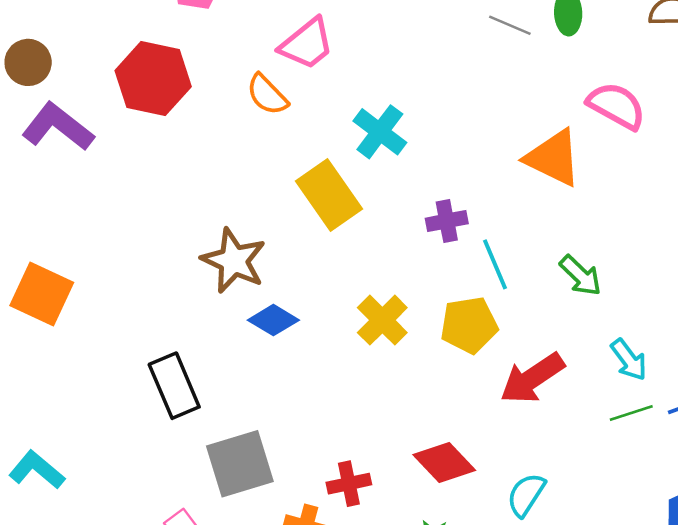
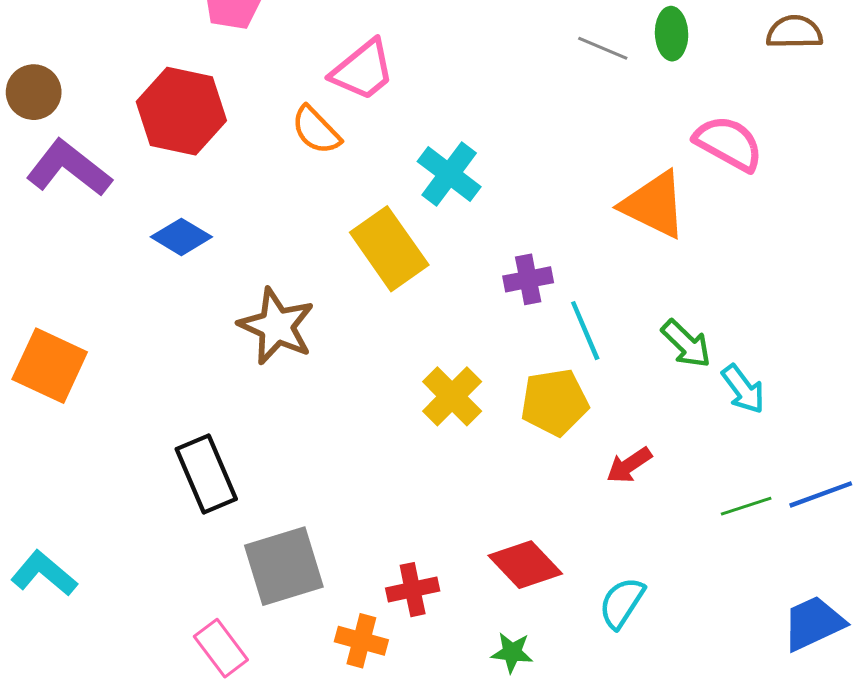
blue diamond: (273, 320) -> (181, 237), moved
cyan arrow: (629, 360) -> (743, 389), moved
red arrow: (532, 378) -> (629, 465), size x0.6

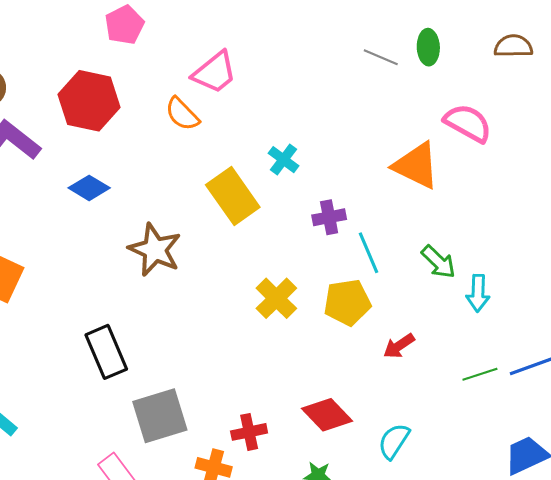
cyan cross: (449, 174) -> (283, 160), moved, size x0.7
cyan arrow: (743, 389) -> (478, 293), turned 39

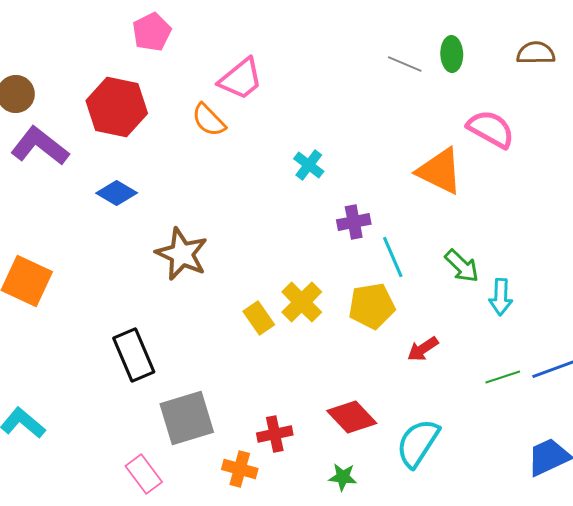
yellow rectangle: (233, 196) -> (259, 318), moved, size x0.6
cyan semicircle: (394, 441) -> (418, 443), size x1.4

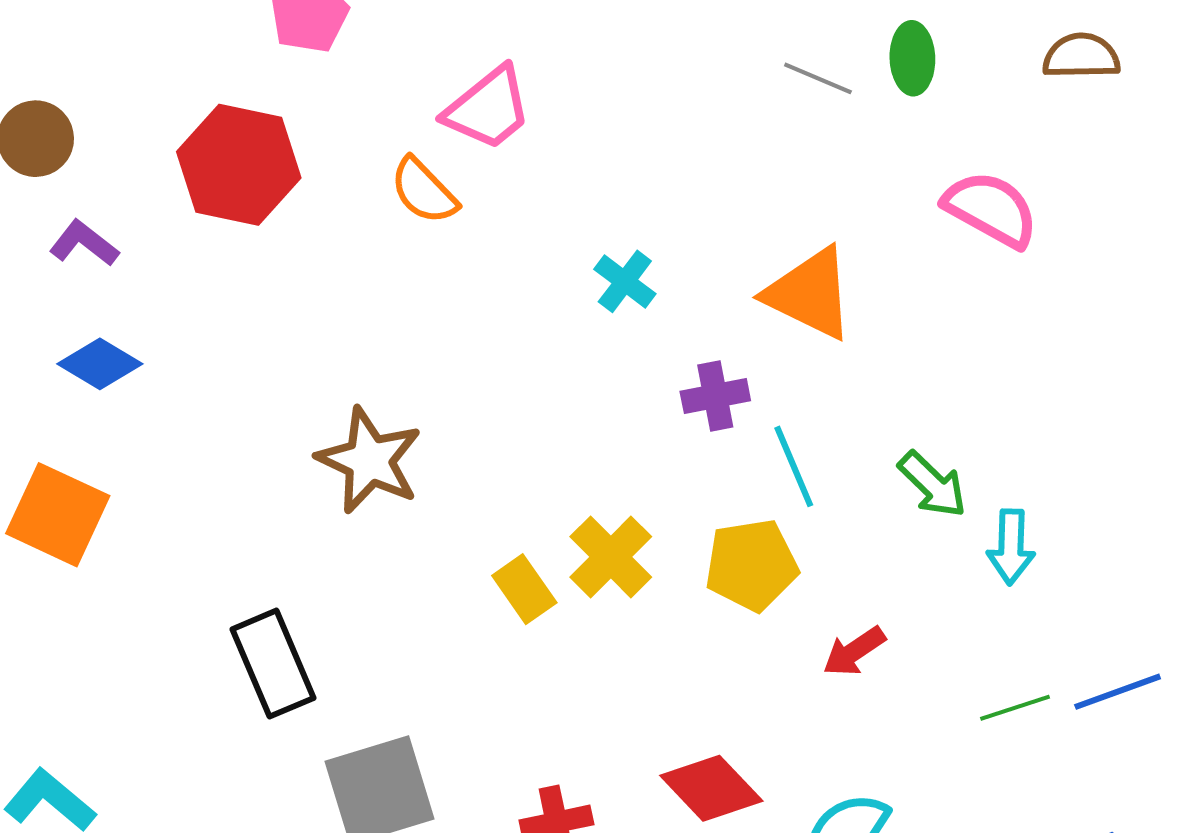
purple L-shape: (40, 146) -> (84, 243), size x0.6
orange triangle: (440, 171) -> (810, 293), moved
blue diamond: (117, 193) -> (100, 364), moved

